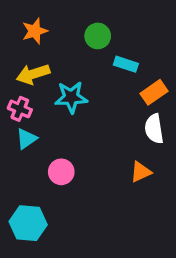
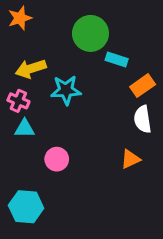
orange star: (35, 31) -> (20, 18), moved
green circle: (98, 36) -> (90, 33), size x1.5
cyan triangle: (26, 139) -> (25, 128), turned 35

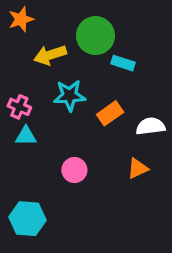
yellow arrow: (31, 69) -> (50, 55), moved
orange rectangle: (143, 86) -> (110, 113), moved
white semicircle: (143, 119) -> (151, 126), turned 92
pink circle: (57, 159) -> (74, 170), moved

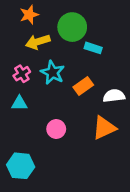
orange star: (21, 19) -> (29, 15), moved
cyan star: (70, 95) -> (53, 72), turned 30
pink cross: (19, 107) -> (22, 74), moved, turned 35
orange triangle: (138, 168) -> (104, 128), size x1.5

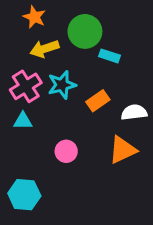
orange star: (29, 15) -> (34, 17), turned -30
cyan star: (53, 72) -> (62, 85), turned 30
pink cross: (22, 74) -> (26, 86), size x1.5

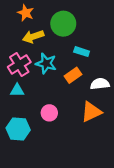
cyan rectangle: (109, 56) -> (82, 52), moved
cyan star: (62, 85) -> (46, 63), turned 30
cyan hexagon: (24, 195) -> (18, 129), moved

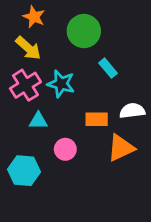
yellow arrow: (33, 37) -> (28, 48), moved, turned -120
cyan rectangle: (82, 52) -> (108, 68), turned 32
orange rectangle: (73, 75) -> (97, 119), moved, turned 35
cyan triangle: (17, 90) -> (38, 121), moved

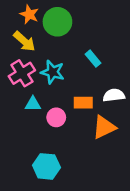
green circle: (84, 31) -> (57, 22), moved
pink circle: (65, 149) -> (56, 117), moved
cyan hexagon: (24, 171) -> (46, 166), moved

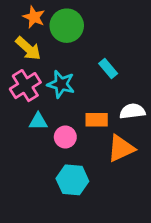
cyan hexagon: (46, 166) -> (72, 180), moved

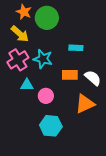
cyan rectangle: (108, 68) -> (76, 48), turned -48
white semicircle: (132, 111) -> (93, 78), turned 48
orange rectangle: (97, 120) -> (70, 75), moved

